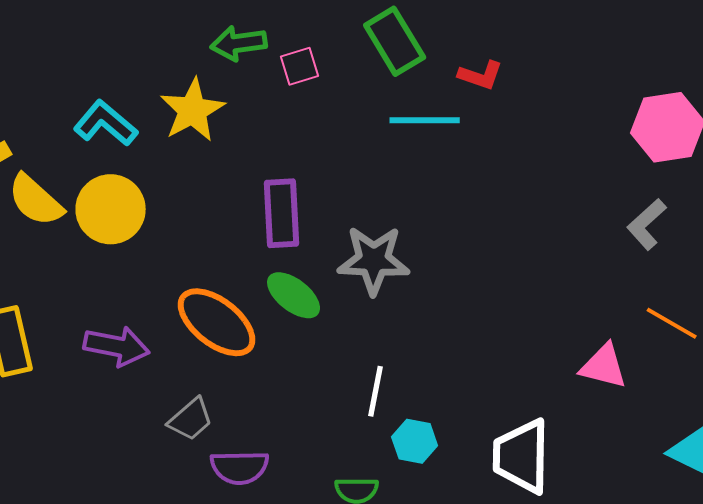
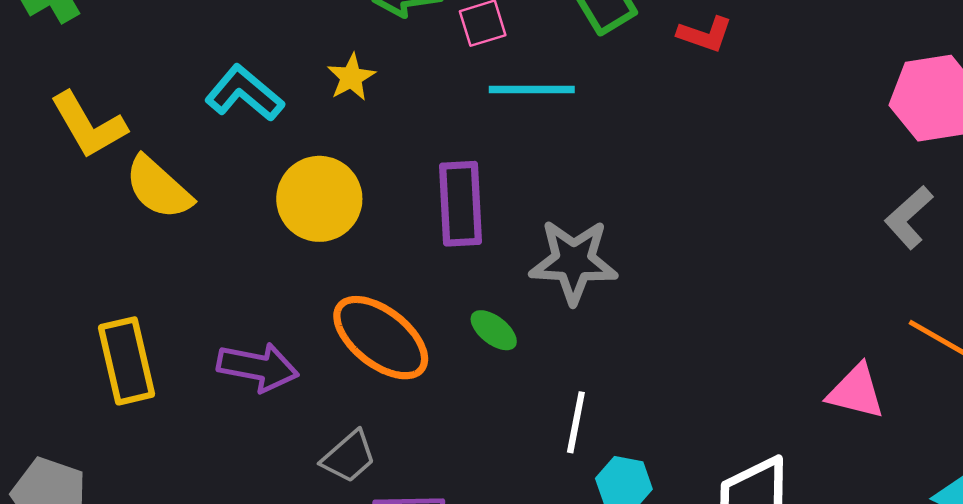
yellow star: (193, 110) -> (351, 77), size x0.6
cyan line: (425, 120) -> (532, 90), moved
yellow circle: (111, 209) -> (319, 199), moved
green ellipse: (294, 295) -> (494, 330), moved, size x0.7

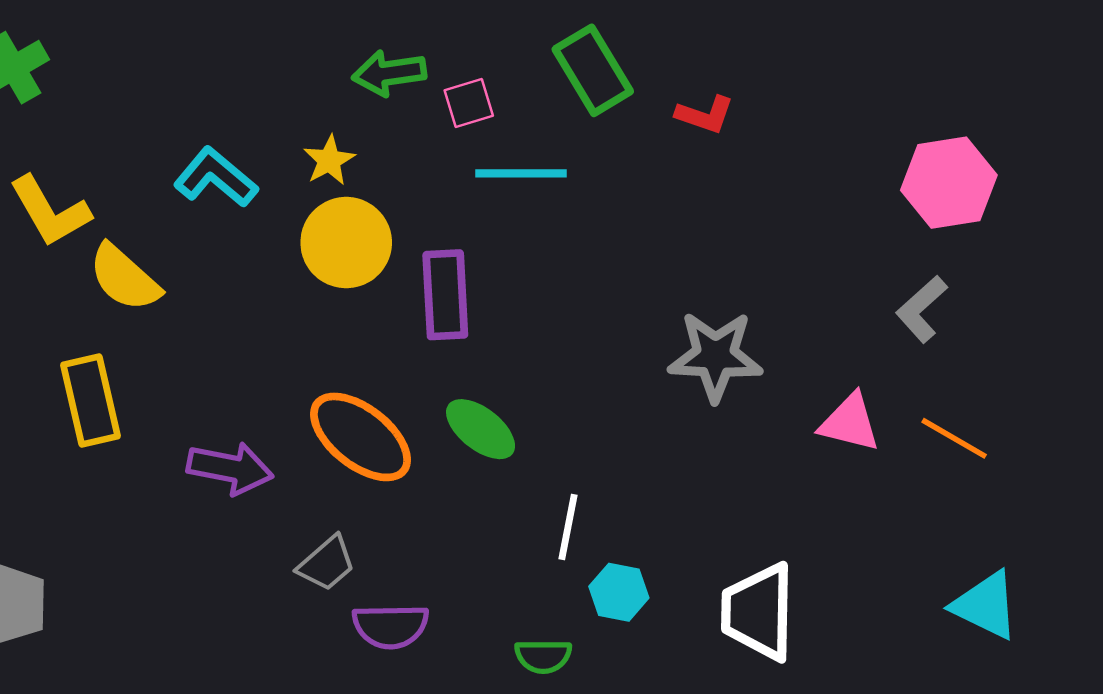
yellow circle: (319, 199) -> (346, 243), moved
gray star: (574, 261) -> (715, 356), moved
green ellipse: (494, 330) -> (481, 429), size x1.4
yellow rectangle: (126, 361) -> (90, 400), moved
pink triangle: (856, 392) -> (850, 423), moved

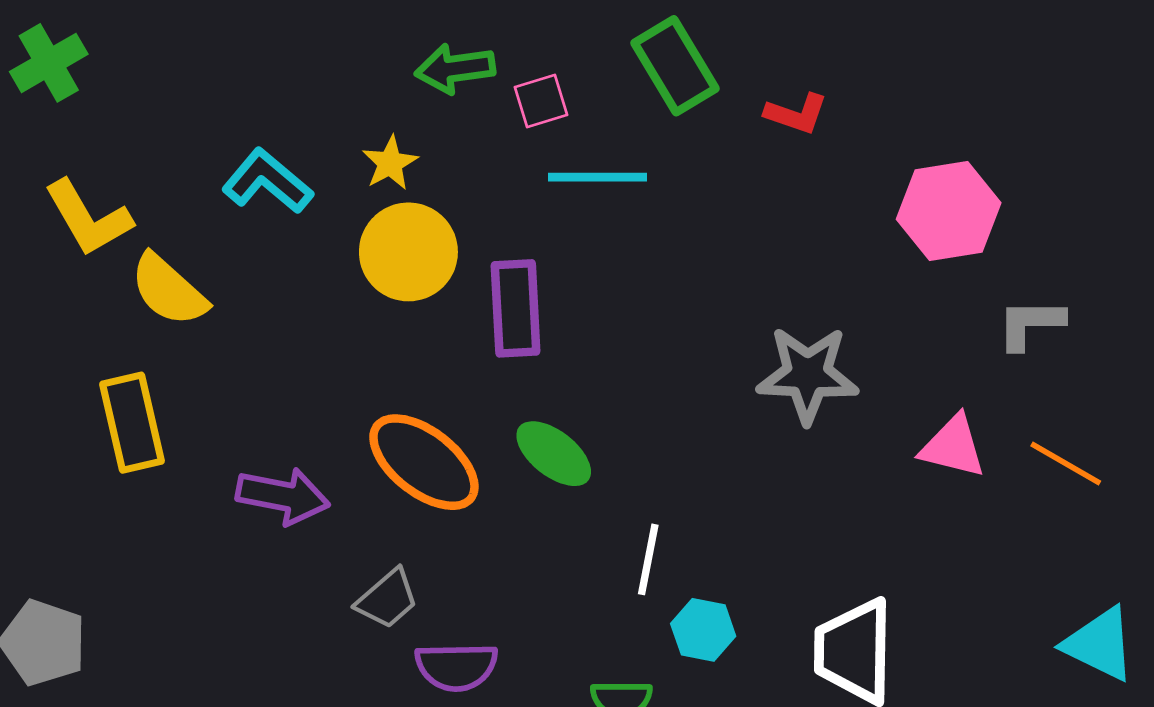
pink hexagon: (949, 183) -> (949, 211), moved
gray L-shape: (922, 309) -> (1030, 324), turned 42

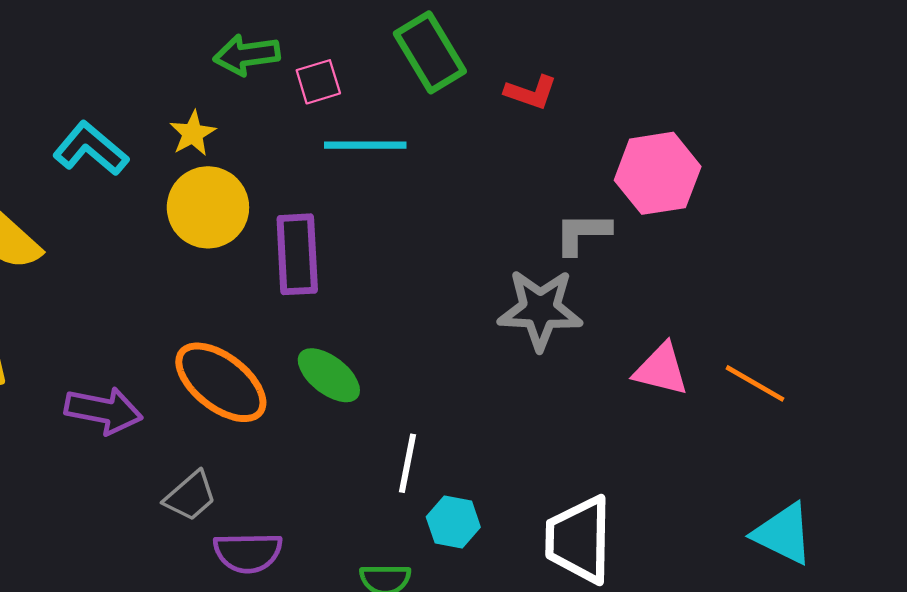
gray L-shape: (1030, 324) -> (582, 233), moved

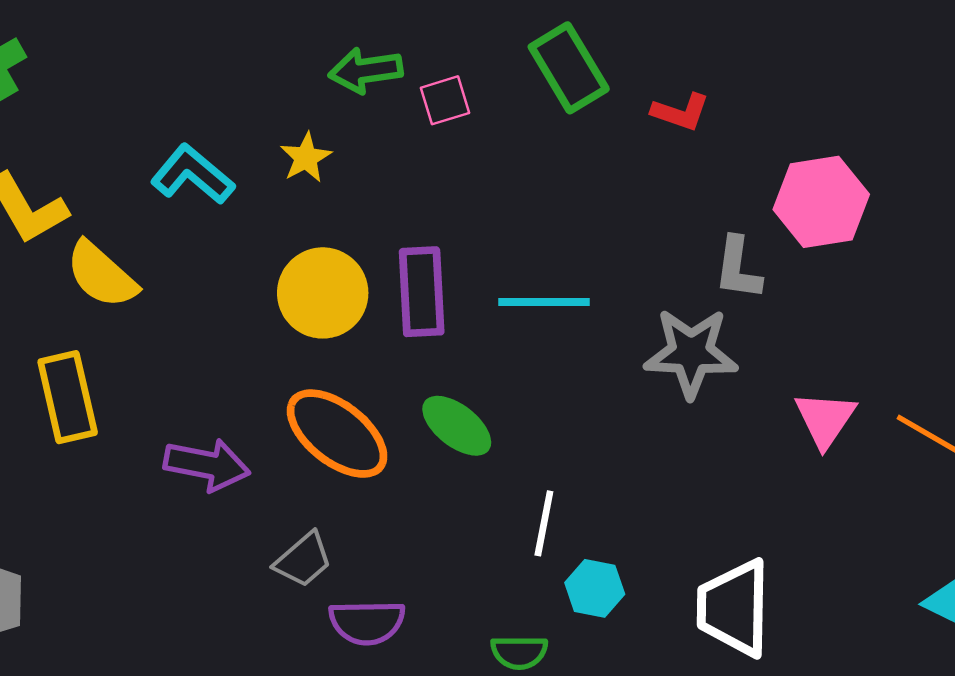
cyan line: (365, 145) -> (544, 302), moved
yellow circle: (208, 207) -> (323, 293), moved
gray L-shape: (582, 233) -> (738, 268), turned -82
pink triangle: (661, 369) -> (825, 419), turned 50

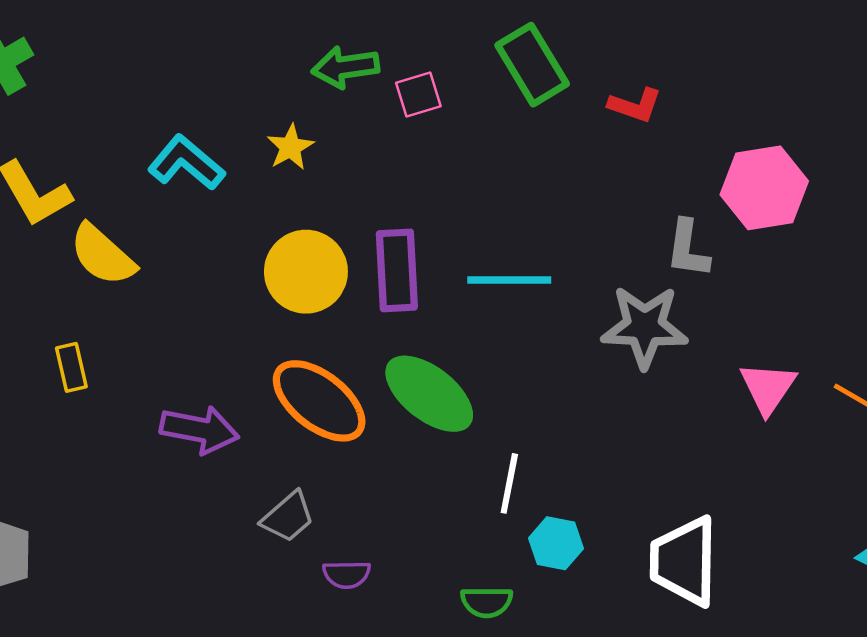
yellow rectangle: (68, 397) -> (71, 367), size x0.6
green ellipse: (457, 426) -> (429, 394), size x1.4
purple semicircle: (367, 622) -> (347, 574), size x0.7

